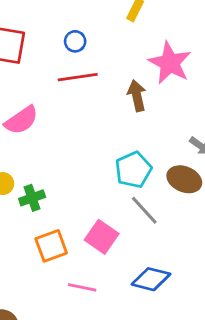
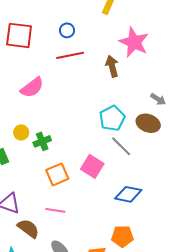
pink line: (82, 287) -> (55, 210), moved

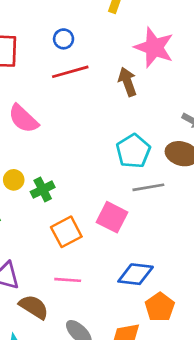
pink semicircle: (32, 87) -> (23, 119), turned 85
gray line: (121, 146) -> (148, 187), turned -50
blue diamond: (128, 194) -> (136, 274), moved
orange pentagon: (122, 236) -> (160, 307), turned -30

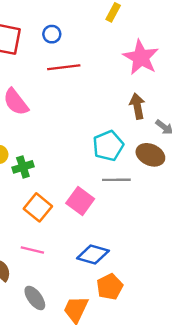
blue circle: (64, 39) -> (52, 34), moved
brown arrow: (127, 82) -> (137, 106), moved
orange square: (66, 232) -> (38, 207), turned -32

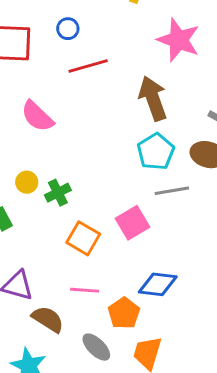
brown arrow: (137, 106) -> (153, 98), moved, size x1.4
pink square: (80, 201) -> (133, 223), turned 32
orange pentagon: (110, 287) -> (124, 313), moved

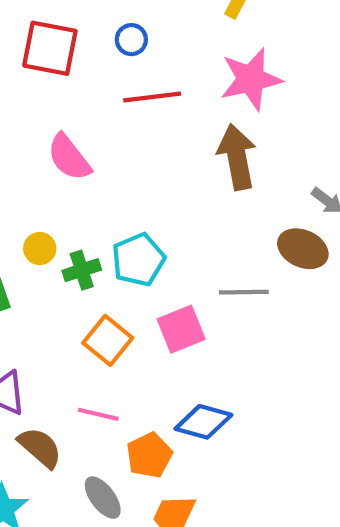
pink star: (179, 40) -> (251, 79), moved, turned 30
cyan pentagon: (156, 152) -> (138, 260), moved

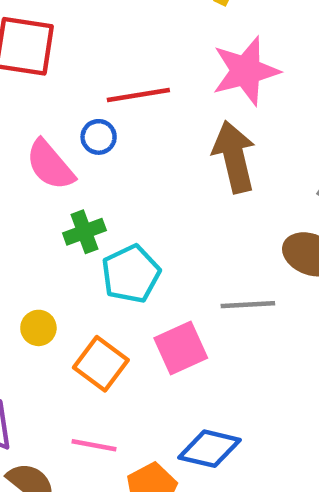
blue circle: (131, 40) -> (99, 137), moved
yellow circle: (40, 249) -> (38, 328), moved
green cross: (82, 270) -> (84, 232), moved

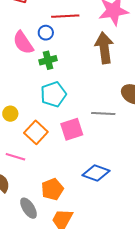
green cross: (84, 232) -> (48, 60), moved
pink line: (94, 445) -> (15, 157), moved
blue diamond: (210, 449) -> (96, 173), moved

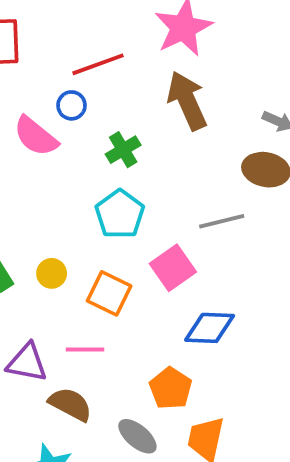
green cross: (48, 60) -> (123, 150), moved
blue diamond: (96, 173) -> (210, 328), moved

